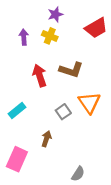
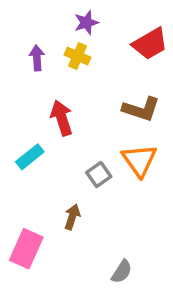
brown L-shape: (71, 70) -> (141, 109), moved
cyan rectangle: (17, 111) -> (30, 157), moved

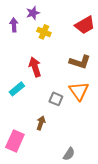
purple star: (86, 23) -> (33, 13), moved
purple arrow: (37, 58) -> (14, 25), moved
gray square: (99, 174) -> (56, 99), turned -32

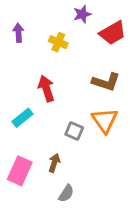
purple star: (33, 13) -> (82, 14), moved
pink rectangle: (15, 141) -> (20, 171), moved
gray semicircle: (69, 154) -> (66, 193), moved

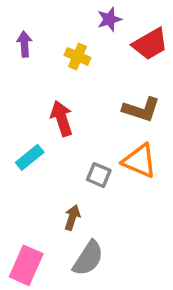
orange triangle: (105, 120) -> (139, 161), turned -32
pink rectangle: (20, 171) -> (26, 265), moved
gray semicircle: (66, 193) -> (88, 258), size x1.5

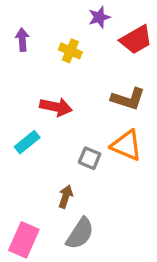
red arrow: (62, 118) -> (56, 107), turned 120

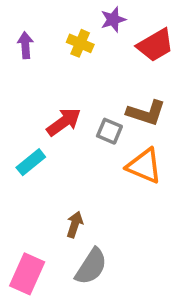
yellow cross: (70, 51) -> (80, 43), moved
red arrow: (56, 107) -> (64, 122), turned -48
gray square: (90, 158) -> (109, 131), moved

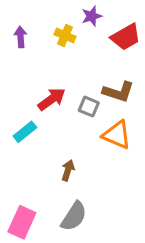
brown arrow: (75, 224) -> (68, 170), moved

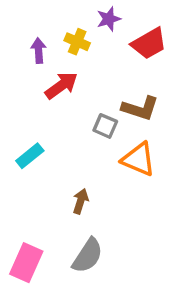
purple arrow: (20, 37) -> (39, 51), moved
red arrow: (52, 99) -> (61, 86), moved

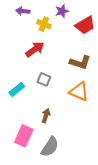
purple arrow: (39, 51) -> (23, 11), moved, turned -80
gray square: (105, 126) -> (44, 79), moved
pink rectangle: (26, 263) -> (24, 136), moved

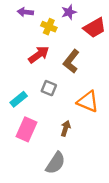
brown L-shape: (80, 62) -> (71, 61), moved, turned 110
brown arrow: (46, 116) -> (66, 128), moved
pink rectangle: (24, 136) -> (26, 129), moved

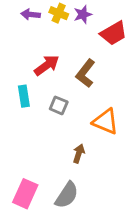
yellow cross: (49, 27) -> (59, 13), moved
cyan rectangle: (19, 99) -> (24, 96), moved, turned -60
pink rectangle: (26, 129) -> (25, 194), moved

